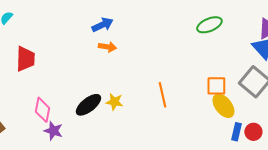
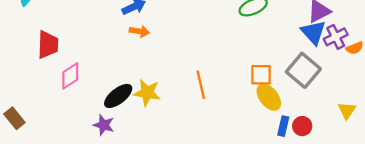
yellow star: (114, 102) -> (147, 93), size x1.4
pink diamond: (42, 110) -> (70, 76), moved, turned 45
purple star: (53, 131) -> (104, 125), moved

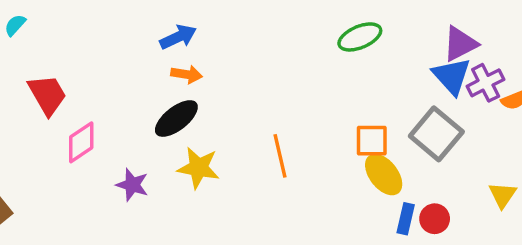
red trapezoid: (48, 45) -> (47, 95), turned -32
black ellipse: (118, 96) -> (176, 119), moved
purple star: (104, 125) -> (132, 185), moved

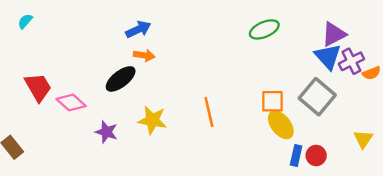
red trapezoid: (47, 95) -> (38, 87), moved
black ellipse: (176, 119) -> (121, 79), moved
pink diamond: (81, 142) -> (71, 102), turned 76

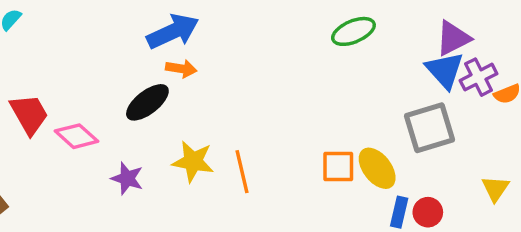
blue arrow: (138, 29) -> (173, 31), size x1.4
gray square: (317, 97) -> (430, 128), turned 33
orange square: (273, 101) -> (338, 167), moved
orange line: (209, 112) -> (242, 172), moved

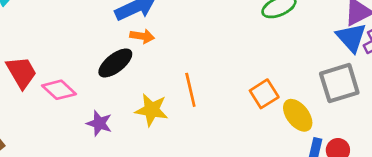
orange square: (338, 167) -> (264, 94), moved, turned -32
orange line: (242, 172) -> (190, 90), moved

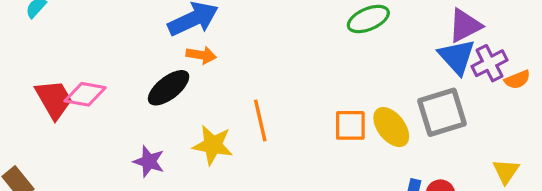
pink diamond: (59, 90) -> (85, 94), moved, turned -32
orange square: (264, 94) -> (350, 125), turned 32
yellow ellipse: (298, 115) -> (391, 127), moved

